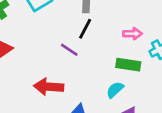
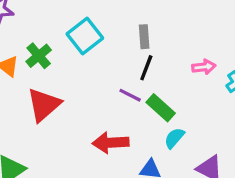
green rectangle: (128, 65) -> (161, 108), moved, turned 40
cyan semicircle: (115, 90) -> (174, 138), moved

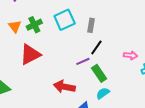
gray rectangle: (144, 37) -> (91, 25), moved
purple line: (130, 95) -> (83, 61), turned -64

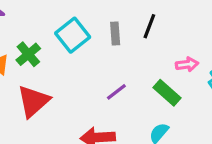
black line: (96, 47) -> (149, 26), moved
green rectangle: (99, 73) -> (167, 93), moved

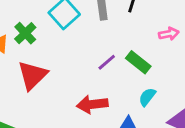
green rectangle: (167, 93) -> (138, 62), moved

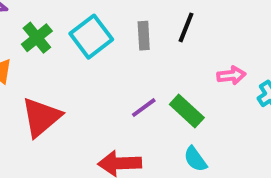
green cross: (25, 33) -> (37, 38), moved
cyan semicircle: (147, 97) -> (195, 159), turned -78

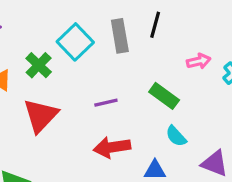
gray rectangle: (144, 36) -> (120, 36), size x1.4
green cross: (37, 38) -> (39, 65), moved
purple line: (144, 108) -> (106, 103), moved, turned 30

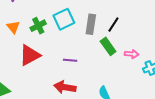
green rectangle: (164, 96) -> (108, 46), moved

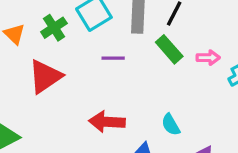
purple line: (70, 60) -> (113, 58), moved

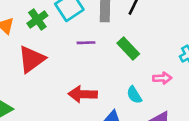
green rectangle: (169, 49) -> (128, 49), moved
pink arrow: (208, 58) -> (162, 78), moved

